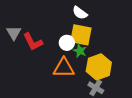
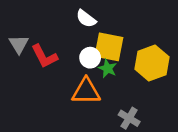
white semicircle: (80, 13) -> (86, 19), moved
yellow hexagon: (99, 67) -> (152, 63), moved

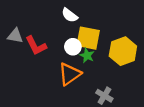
gray triangle: (19, 44) -> (15, 36), turned -49
orange triangle: (86, 91) -> (70, 74), turned -35

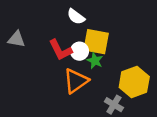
red L-shape: (36, 46) -> (60, 50), moved
yellow hexagon: (123, 51) -> (134, 82), moved

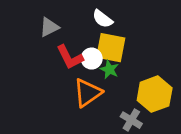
white semicircle: (76, 17) -> (103, 19), moved
gray triangle: (16, 39) -> (49, 27), moved, turned -36

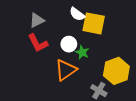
yellow square: (111, 48) -> (94, 23), moved
red L-shape: (70, 57) -> (38, 43), moved

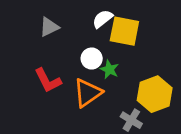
white semicircle: (77, 14) -> (103, 19), turned 105
red L-shape: (38, 43) -> (48, 80), moved

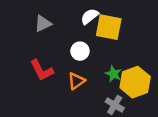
green star: (109, 69) -> (113, 74), moved
orange triangle: (88, 93) -> (76, 81), size x0.7

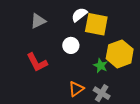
orange triangle: (76, 81) -> (76, 89), moved
yellow hexagon: (135, 82) -> (120, 54), moved

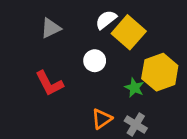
yellow square: (96, 24) -> (129, 32), turned 30

